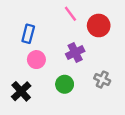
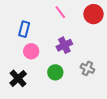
red circle: (99, 25) -> (93, 14), moved

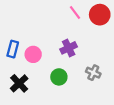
pink line: (60, 12) -> (75, 12), moved
blue rectangle: (24, 29) -> (13, 49), moved

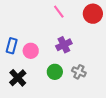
pink line: (75, 12) -> (59, 12), moved
gray cross: (93, 73) -> (79, 72), moved

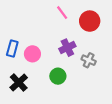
red circle: (93, 14) -> (90, 21), moved
gray cross: (79, 72) -> (89, 60), moved

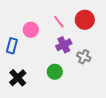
pink line: (62, 13) -> (59, 22), moved
pink circle: (32, 54) -> (31, 30), moved

